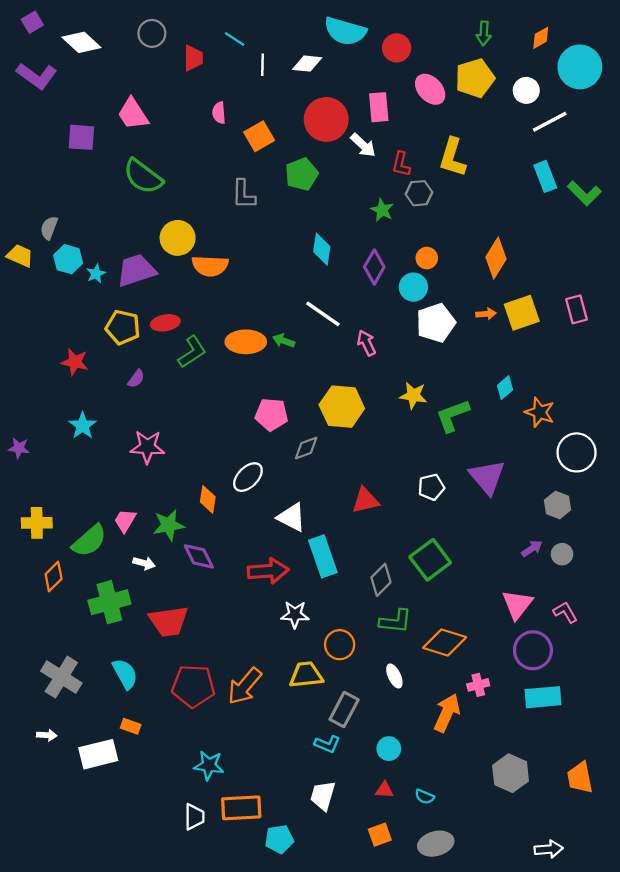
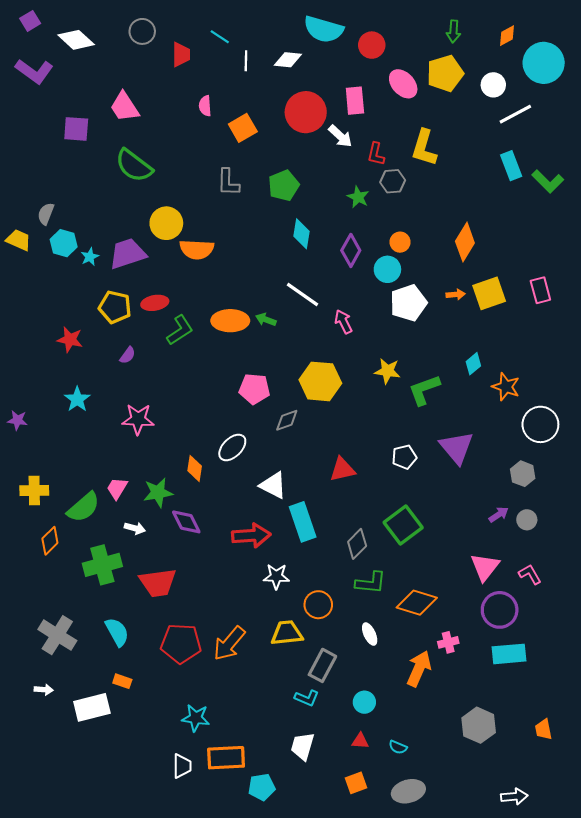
green pentagon: (302, 174) -> (284, 185), moved
orange trapezoid: (580, 778) -> (544, 729), size x0.7

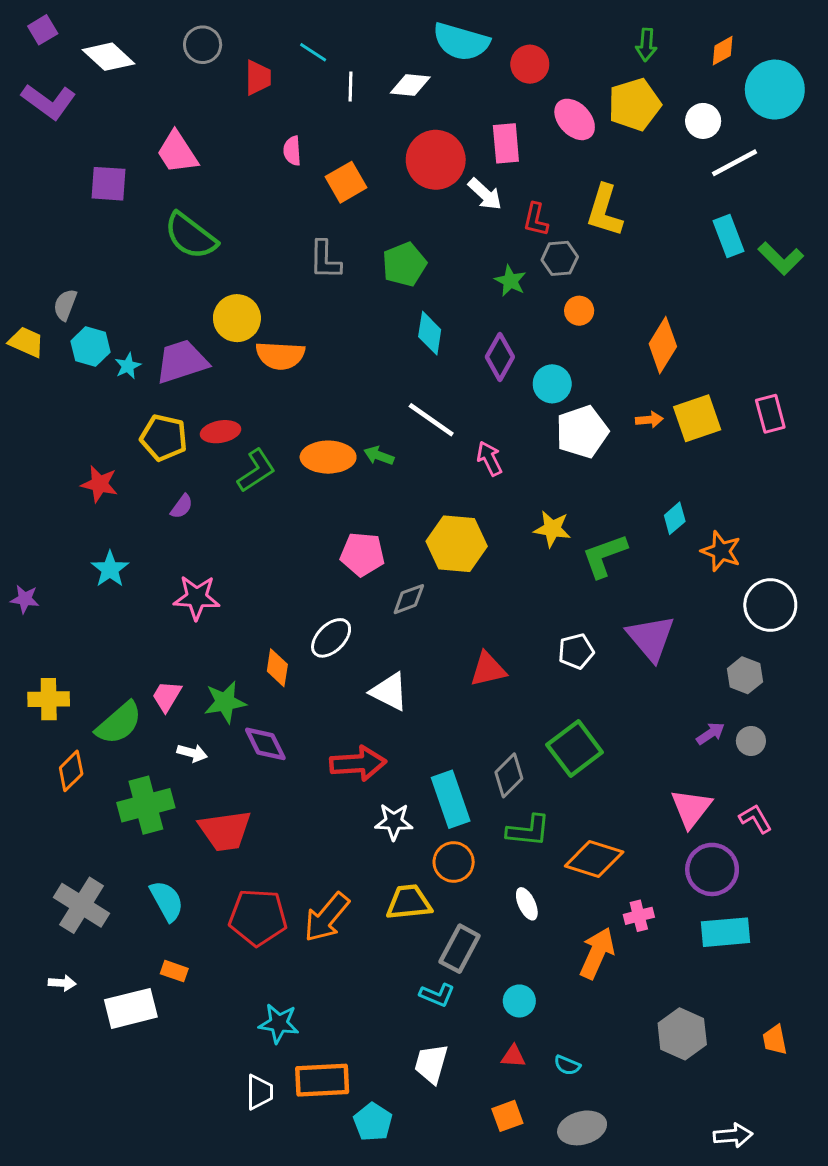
orange circle: (400, 242) -> (579, 311), moved
cyan rectangle: (303, 522) -> (451, 799), moved
cyan pentagon: (262, 787) -> (373, 1122), turned -30

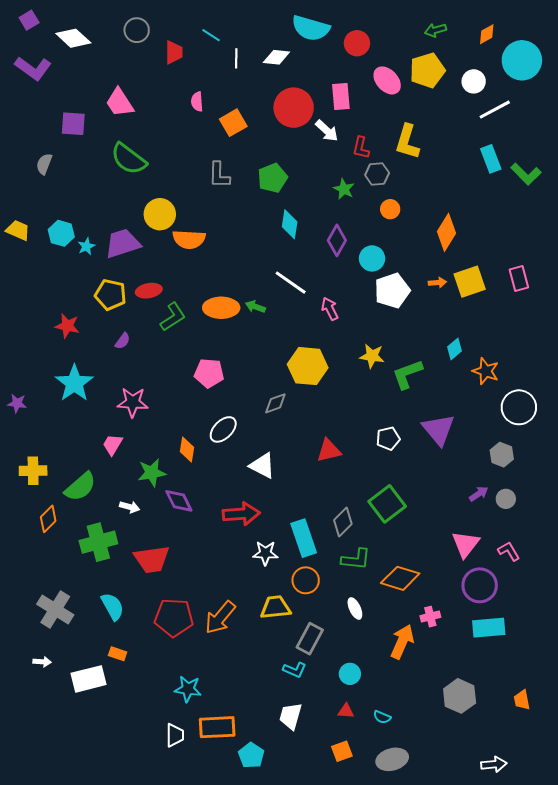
green arrow: (646, 45) -> (435, 30), turned 70
gray semicircle: (65, 305) -> (44, 164), moved
pink pentagon: (362, 554) -> (209, 373), moved
cyan star: (110, 569) -> (74, 383), size x1.5
pink trapezoid: (167, 696) -> (113, 445), moved

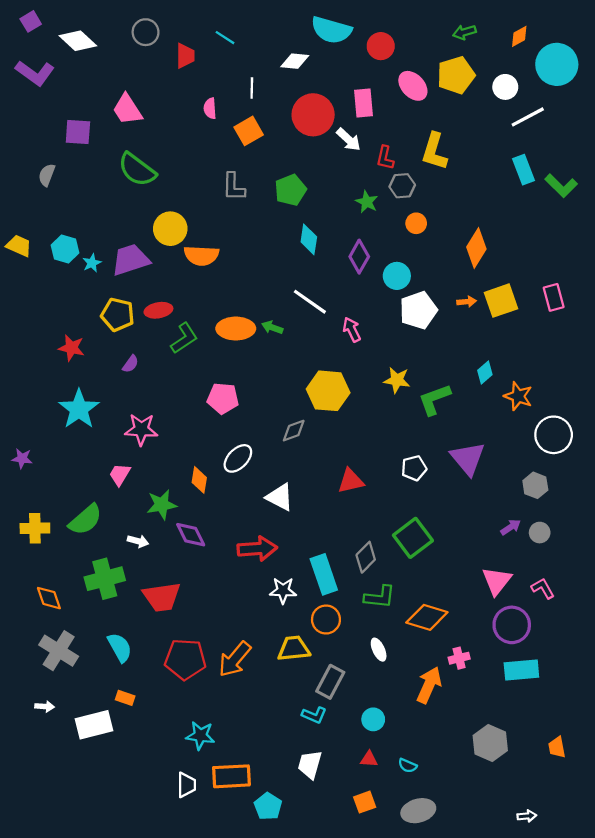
white line: (236, 58) -> (252, 88), moved
purple star: (17, 403) -> (22, 458), moved
yellow cross: (33, 471) -> (35, 528), moved
orange diamond: (48, 519) -> (49, 598), moved, turned -64
white arrow: (494, 764) -> (527, 816), size x0.7

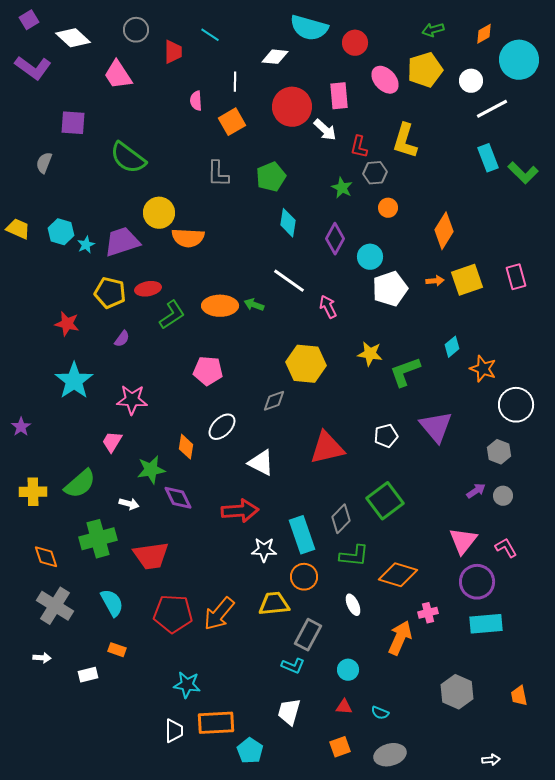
pink trapezoid: (127, 109) -> (118, 75), moved
purple star: (22, 458) -> (21, 427), turned 30
red triangle: (351, 481) -> (327, 448), size x1.4
white rectangle: (94, 725) -> (88, 675), size x0.6

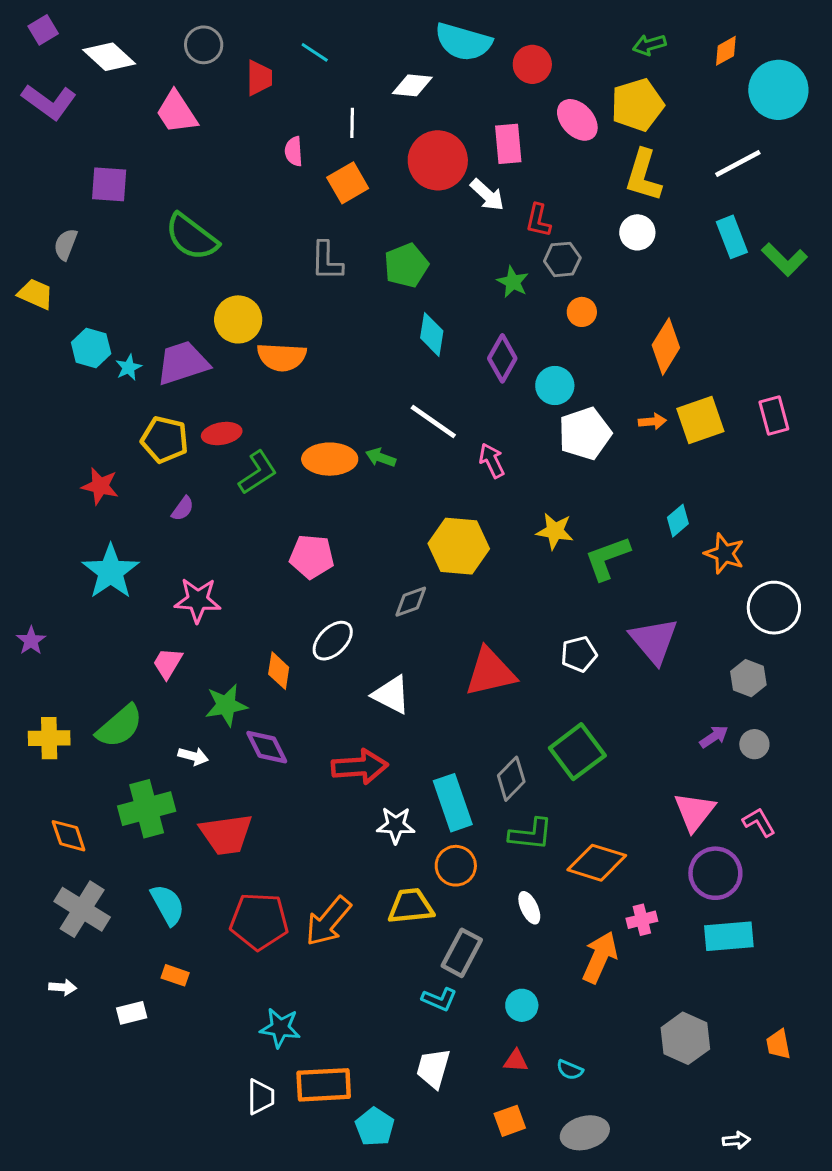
white circle: (471, 81) -> (637, 232), moved
yellow L-shape: (405, 141) -> (643, 175), moved
yellow trapezoid: (18, 229) -> (36, 294), moved

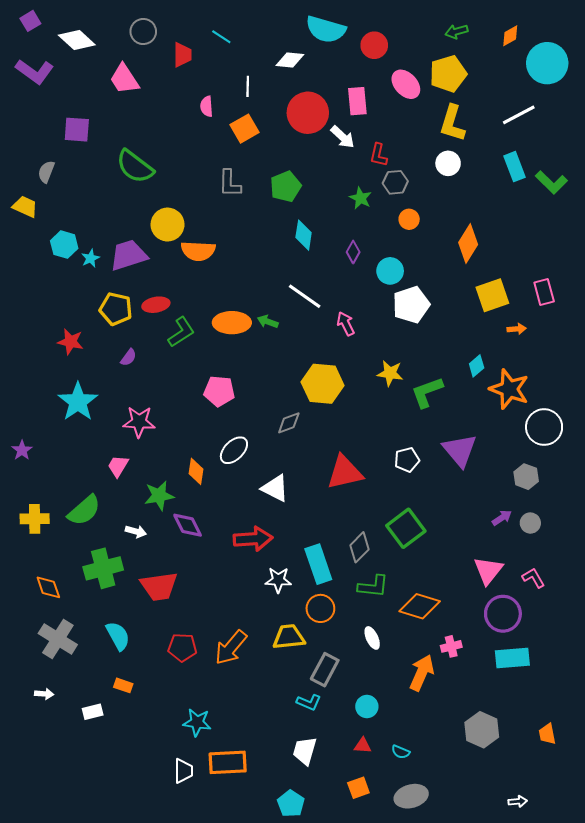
purple diamond: (502, 358) -> (353, 252), size x0.7
orange arrow: (652, 422) -> (517, 329), moved
orange star: (724, 554) -> (509, 389), size x1.4
red pentagon: (259, 921) -> (182, 647), size x0.7
cyan pentagon: (375, 1127) -> (291, 804), moved

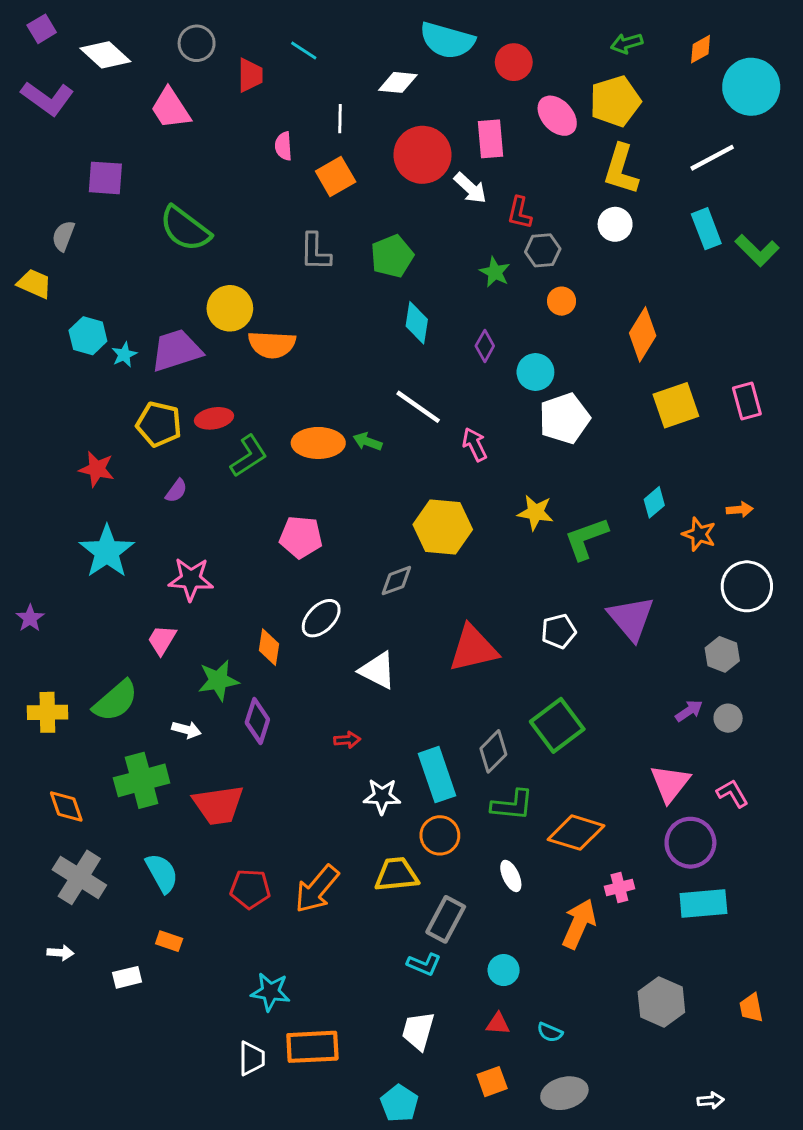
orange arrow: (517, 329) -> (740, 510), moved
orange star: (509, 389) -> (699, 534), size x0.6
purple diamond: (188, 525) -> (257, 721), turned 44
red arrow: (253, 539) -> (347, 740), size x0.5

